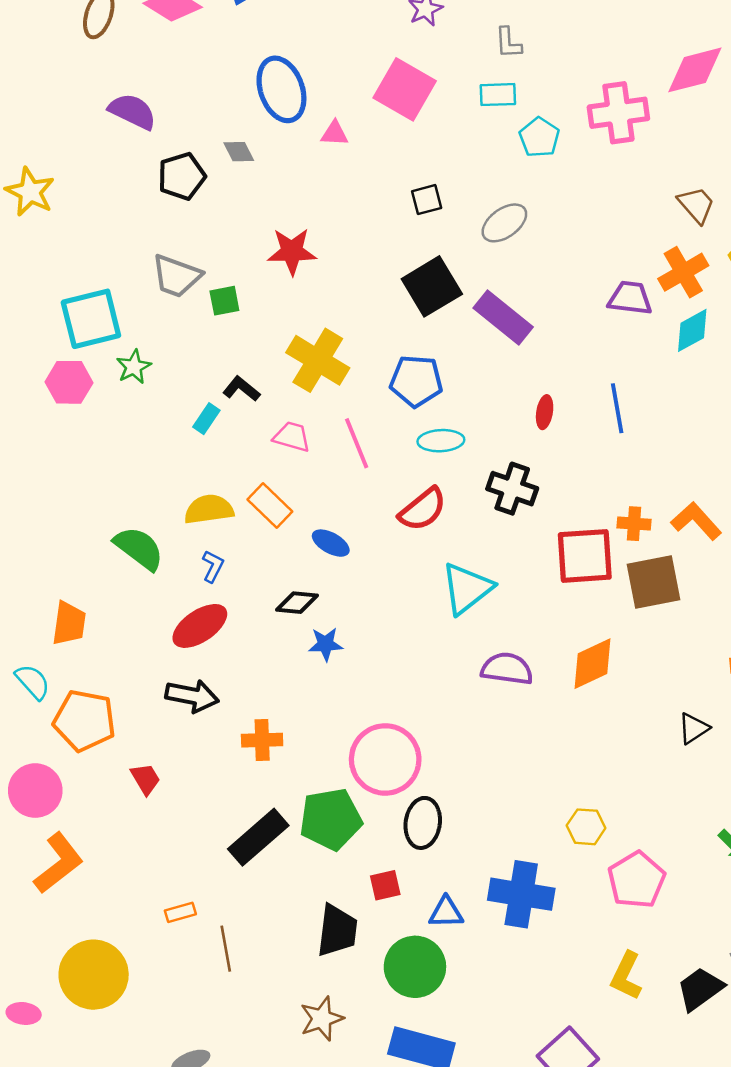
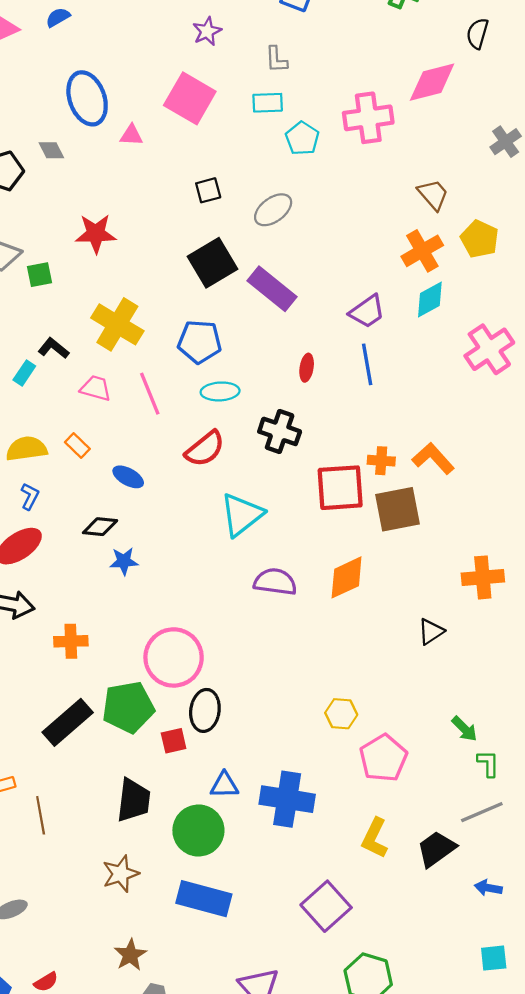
purple trapezoid: (630, 298) -> (367, 311), moved, turned 138
orange rectangle: (270, 505) -> (77, 446), size x0.7
red square: (385, 885) -> (174, 741), moved
blue cross: (521, 894) -> (287, 799), moved

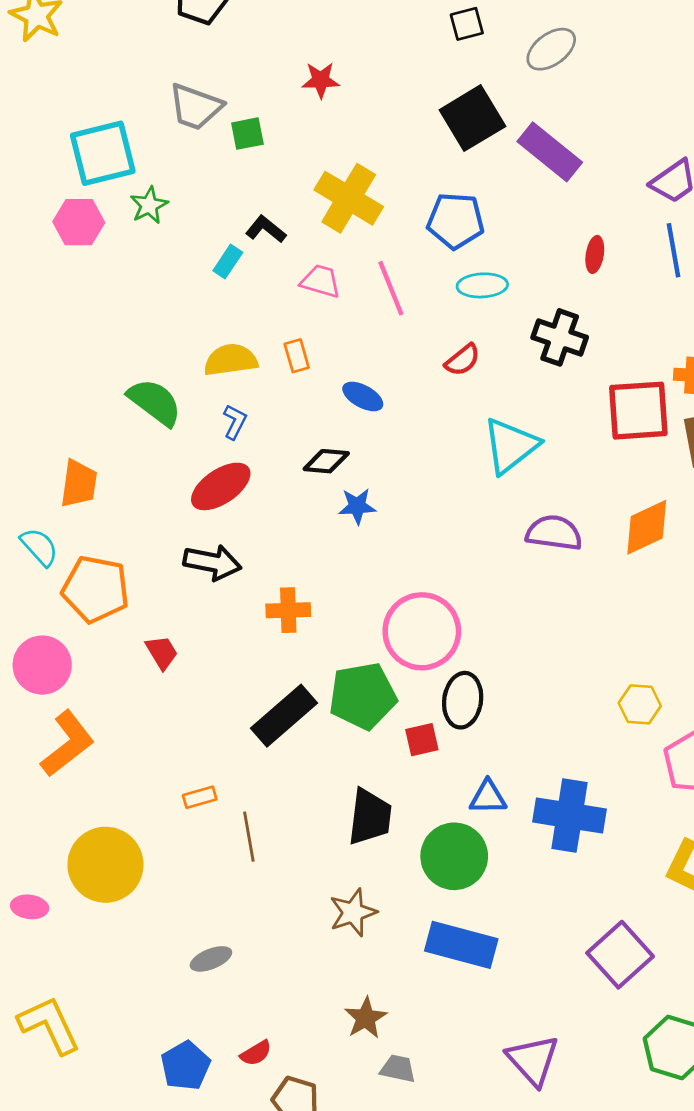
red star: (96, 234) -> (321, 80), size x0.7
orange rectangle: (77, 446) -> (297, 356), turned 30
red semicircle: (205, 449) -> (463, 360), size x0.7

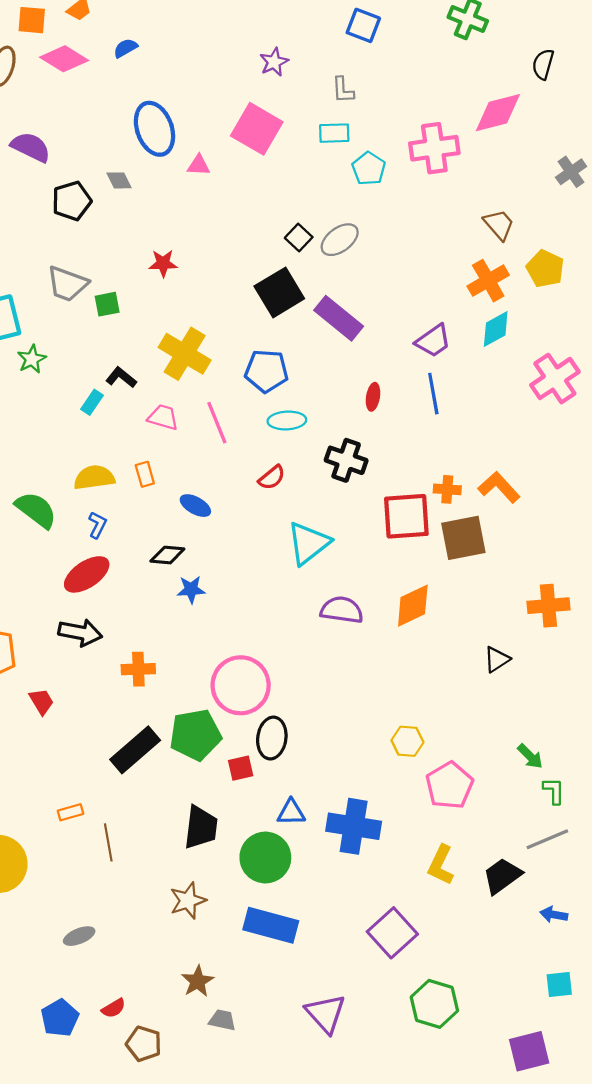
black square: (467, 24) -> (299, 237), moved, turned -32

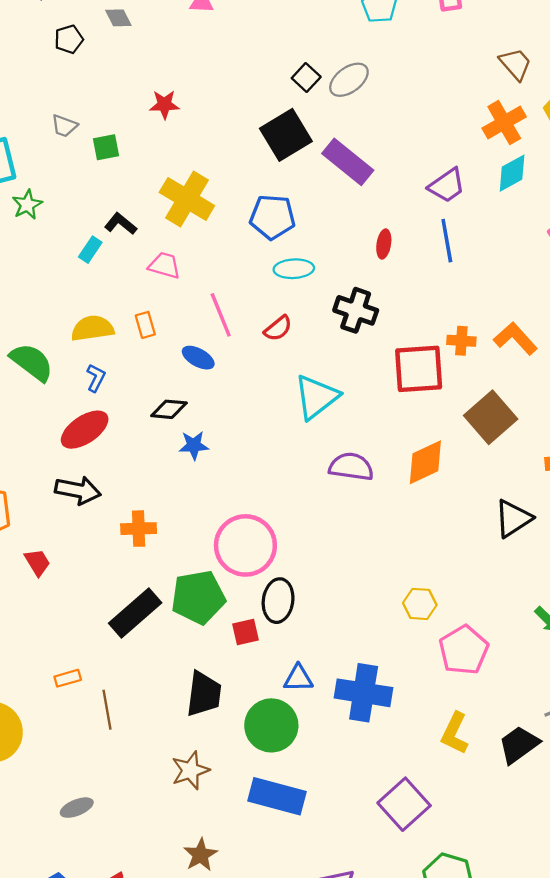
black pentagon: (72, 201) -> (69, 39), size x0.7
gray trapezoid: (67, 284) -> (64, 126), size x0.6
pink line: (217, 423) -> (221, 315), moved
brown square: (463, 538) -> (491, 417), moved, turned -30
black triangle: (497, 659) -> (513, 518), size x1.4

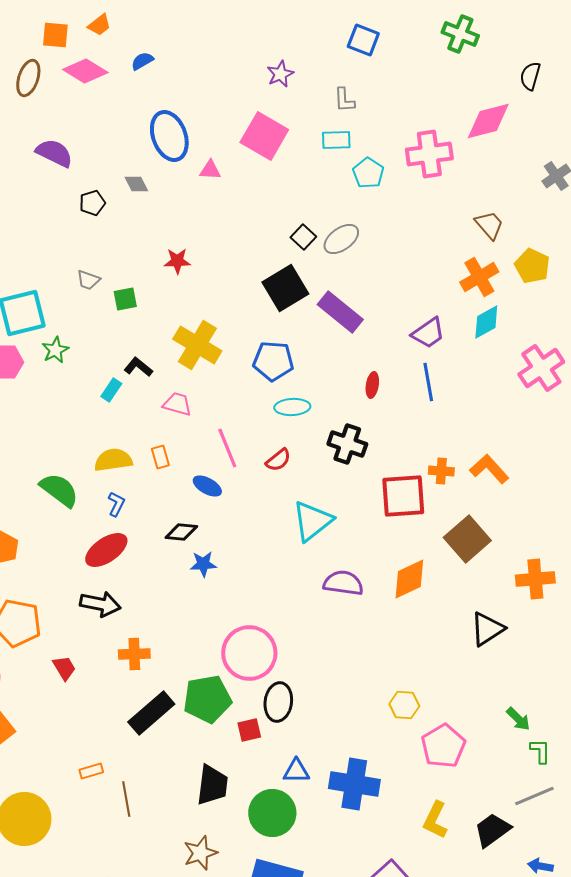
orange cross: (139, 529) -> (134, 654), moved

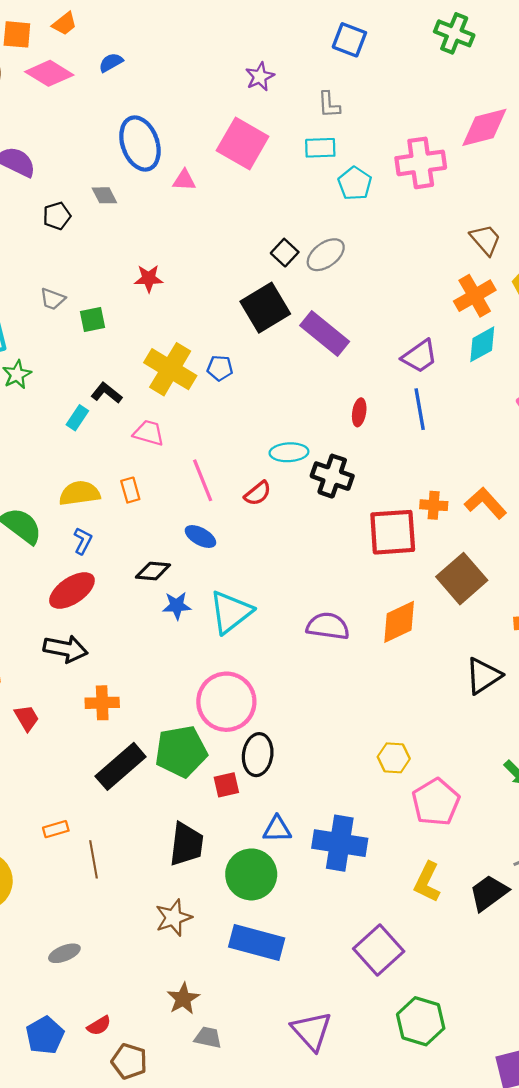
blue pentagon: (273, 361) -> (220, 368), moved, size x0.6
cyan ellipse: (292, 407) -> (289, 452), moved
blue ellipse: (207, 486) -> (200, 537), moved
cyan triangle: (312, 521) -> (231, 612), moved

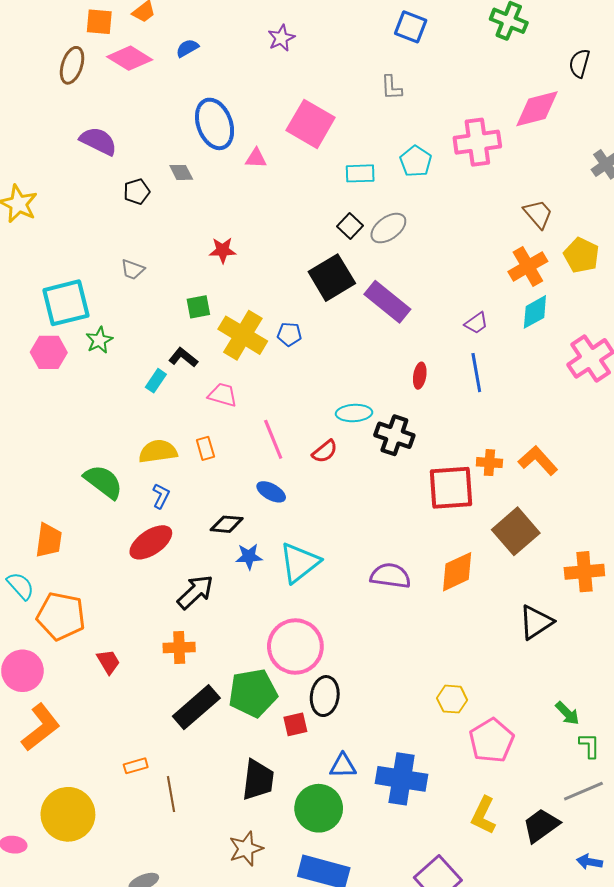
purple star: (260, 77) -> (281, 38), moved
cyan rectangle: (320, 148) -> (360, 173), moved
green square: (92, 319) -> (198, 307), moved
purple trapezoid: (420, 356) -> (476, 323), size x0.7
black arrow: (65, 649) -> (195, 592), moved, turned -54

